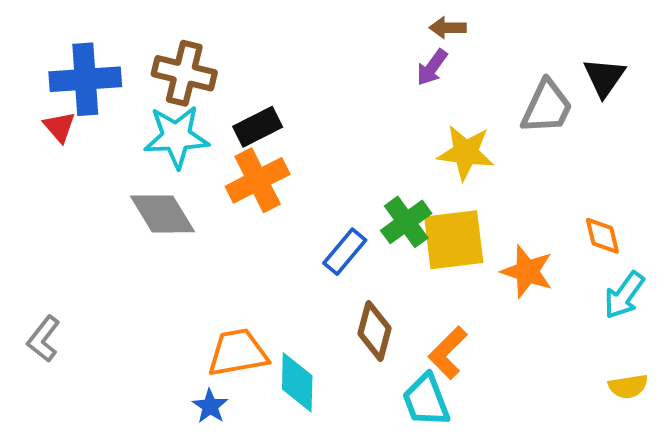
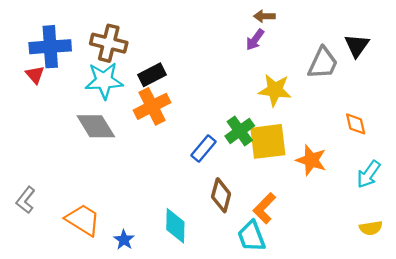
orange diamond: (602, 236) -> (356, 124), moved
orange trapezoid: (238, 353) -> (83, 220), moved, turned 42

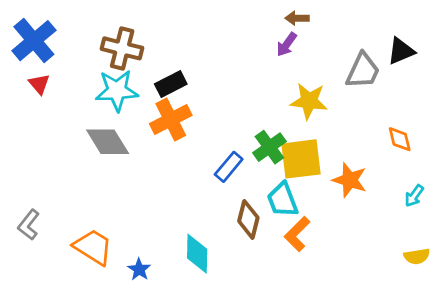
black triangle: (357, 45) -> (401, 51), turned 32
blue cross: (50, 47) -> (34, 41), moved, turned -36
cyan arrow: (368, 174) -> (414, 196), size x0.7
cyan trapezoid: (251, 236) -> (283, 200), moved

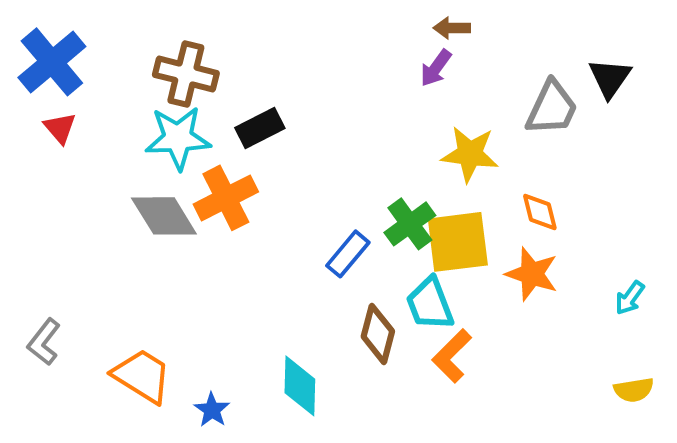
black triangle: (401, 51) -> (610, 78), turned -32
orange cross: (171, 119) -> (226, 198), moved
orange diamond: (400, 139) -> (540, 212), moved

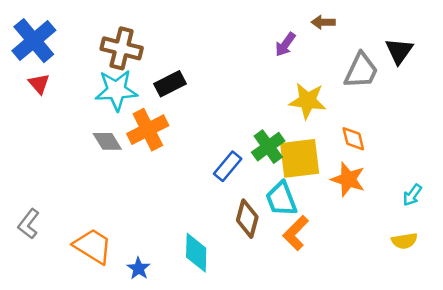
brown arrow: (452, 28) -> (323, 22), moved
gray diamond: (164, 216) -> (107, 141), size x0.7
yellow semicircle: (634, 390) -> (404, 241), moved

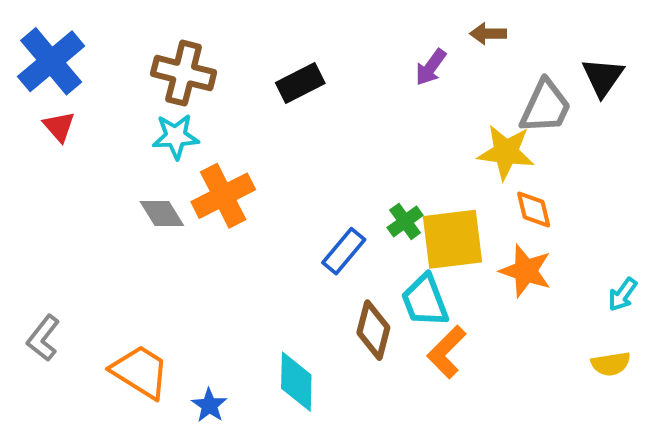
black rectangle: (170, 84) -> (300, 83), moved
cyan star: (116, 90) -> (176, 136), size x0.7
yellow star: (308, 101) -> (506, 152), moved
green cross: (268, 147) -> (405, 221), size x0.7

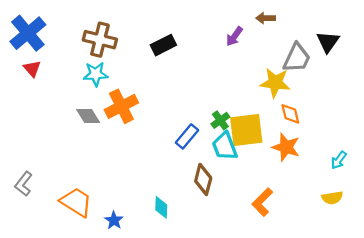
cyan trapezoid: (425, 301) -> (225, 146), moved
orange L-shape: (447, 352) -> (262, 202), moved
cyan diamond: (296, 382) -> (161, 207), size x0.7

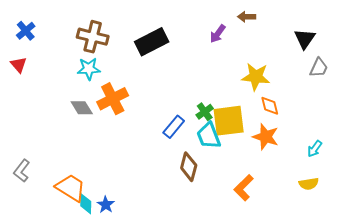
blue cross: (28, 33) -> (26, 31), size x0.6
black rectangle: (163, 45) -> (152, 42), size x1.4
gray trapezoid: (297, 58) -> (319, 68), moved, size x0.7
red triangle: (32, 69) -> (19, 65), moved
cyan diamond: (161, 207) -> (86, 204), moved

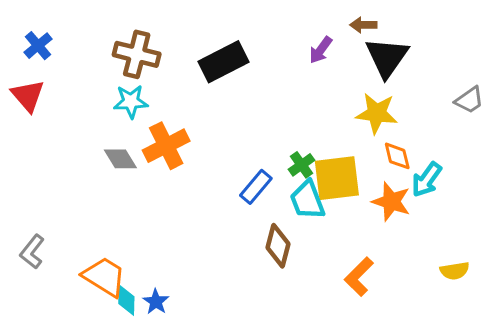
black triangle: (305, 39) -> (387, 57), moved, size x1.4
red triangle: (19, 65) -> (28, 96), size x1.4
gray trapezoid: (319, 68) -> (469, 100), turned 30
cyan arrow: (315, 149) -> (427, 180), moved, size x1.4

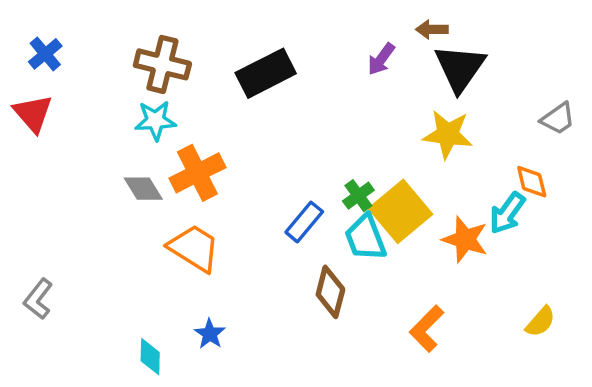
orange diamond: (397, 156) -> (532, 182), moved
yellow square: (337, 178) -> (400, 211), turned -33
yellow semicircle: (455, 271) -> (540, 322), turned -40
orange trapezoid: (104, 277) -> (194, 248), moved
blue star: (156, 302) -> (210, 334), moved

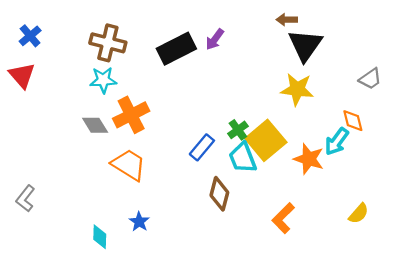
purple arrow: (381, 59) -> (215, 39), moved

